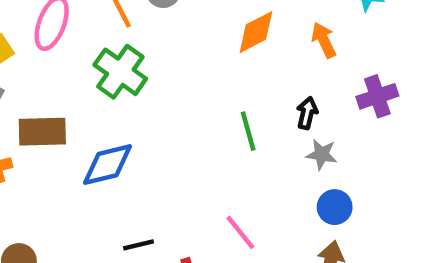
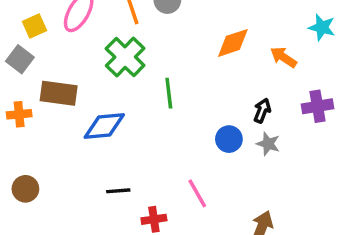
orange arrow: (324, 40) -> (283, 57), turned -40
green line: (248, 131) -> (169, 93), moved
blue circle: (335, 207) -> (229, 139), moved

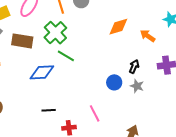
brown rectangle: (59, 93) -> (22, 41), moved
green line: (169, 93) -> (66, 56), moved, turned -54

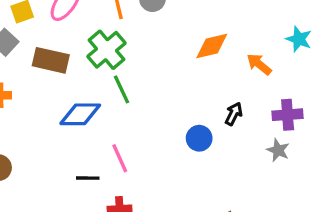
green line: (66, 56) -> (122, 89), turned 30
gray star: (137, 86) -> (278, 150), moved
pink line: (95, 113) -> (120, 158), moved

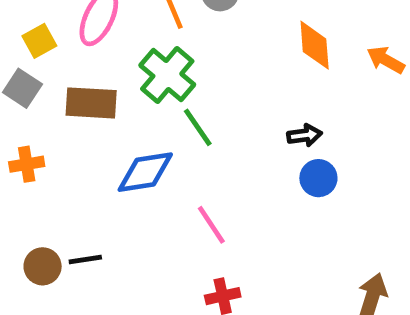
orange diamond: (212, 46) -> (315, 45), turned -72
black arrow: (234, 114) -> (304, 135), moved, turned 65
black line: (88, 178) -> (85, 260), moved

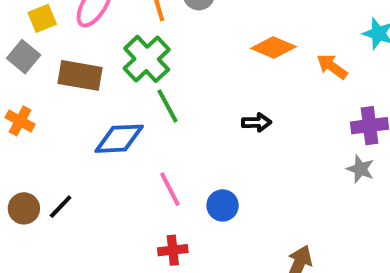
orange diamond: (315, 45) -> (273, 48), turned -69
orange cross: (27, 164) -> (20, 121), turned 32
blue circle: (318, 178) -> (223, 205), moved
black line: (85, 260) -> (61, 207), turned -44

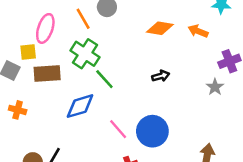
yellow square: (42, 18) -> (28, 52), moved, turned 30
gray star: (360, 169) -> (215, 87), moved, turned 30
blue circle: (223, 205) -> (152, 131), size x1.6

